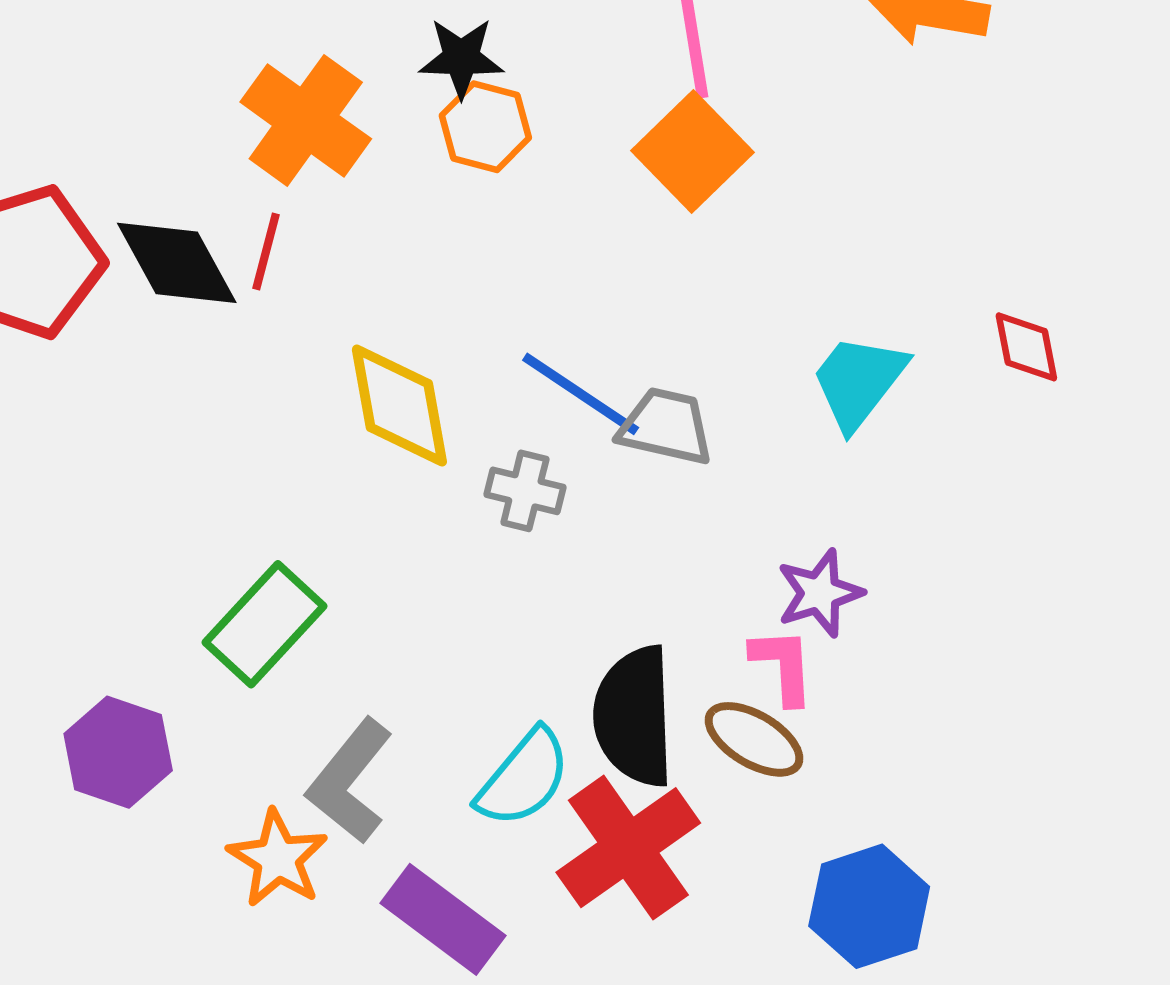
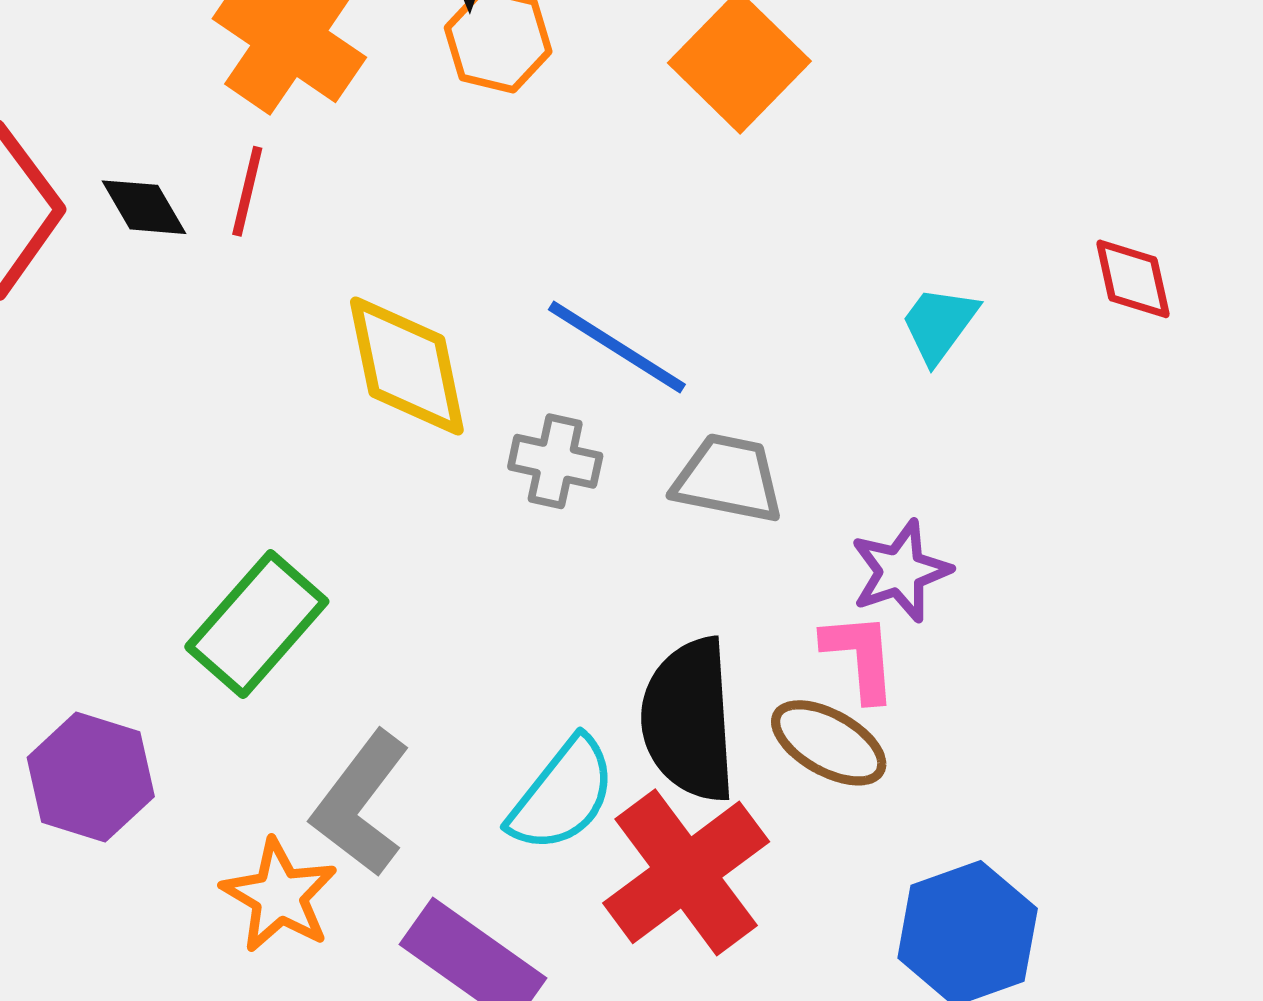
black diamond: (177, 263) -> (144, 207), size x0.6
cyan trapezoid: (859, 381) -> (939, 324), size x0.7
gray trapezoid: (666, 426) -> (728, 479), moved

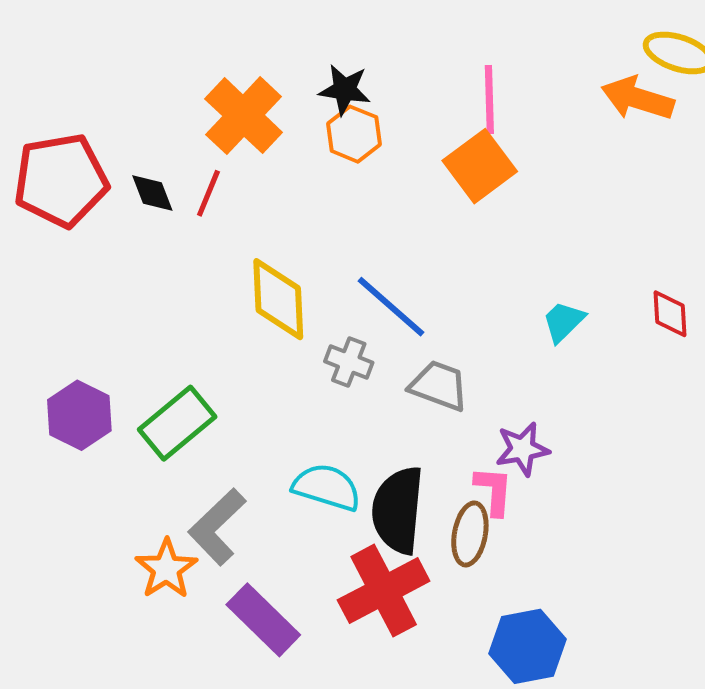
brown ellipse: (829, 743) -> (470, 534), turned 62
purple hexagon: (91, 777) -> (79, 415), moved
cyan semicircle: (562, 795) -> (327, 487), moved, turned -120

